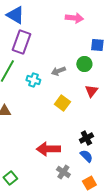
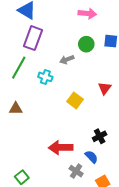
green circle: (84, 64) -> (86, 44), moved
gray arrow: (58, 71) -> (67, 60), moved
blue semicircle: (86, 156) -> (91, 157), moved

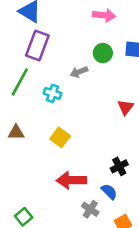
yellow square: (75, 100) -> (60, 137), moved

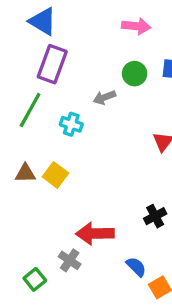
yellow square: (60, 137) -> (55, 175), moved
blue semicircle: (109, 192) -> (136, 267), moved
gray cross: (90, 209) -> (70, 260), moved

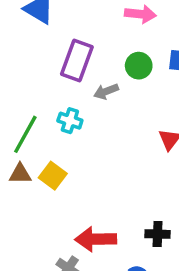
purple rectangle: (52, 64) -> (77, 60), moved
green line: (30, 110) -> (25, 134), moved
black cross: (155, 216) -> (158, 234), moved, turned 30

